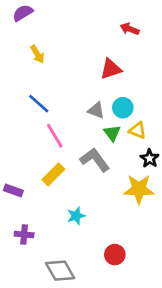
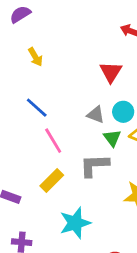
red triangle: (111, 69) -> (111, 72), turned -40
gray L-shape: (95, 160) -> (94, 165), turned -56
cyan star: (76, 216) -> (75, 223), size x1.6

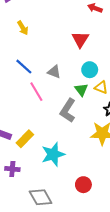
gray triangle: (96, 115) -> (54, 72), moved
gray L-shape: (94, 165) -> (68, 110), turned -55
yellow rectangle: (52, 180) -> (25, 139), moved

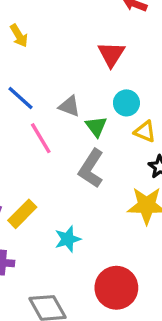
green triangle: (81, 90) -> (96, 126), moved
cyan star: (53, 154) -> (68, 239), size x0.7
red circle: (83, 185) -> (116, 288), size x1.6

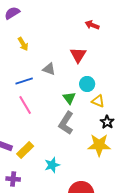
blue line: (21, 98) -> (24, 81), turned -60
gray triangle: (69, 106) -> (49, 69), moved
pink line: (41, 138) -> (25, 105), moved

